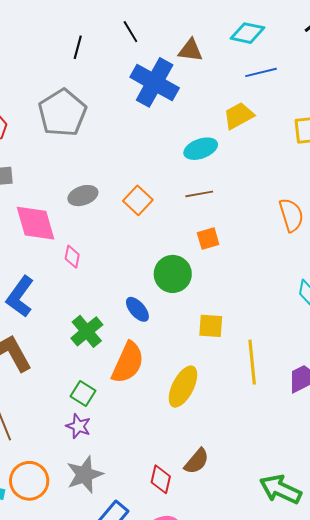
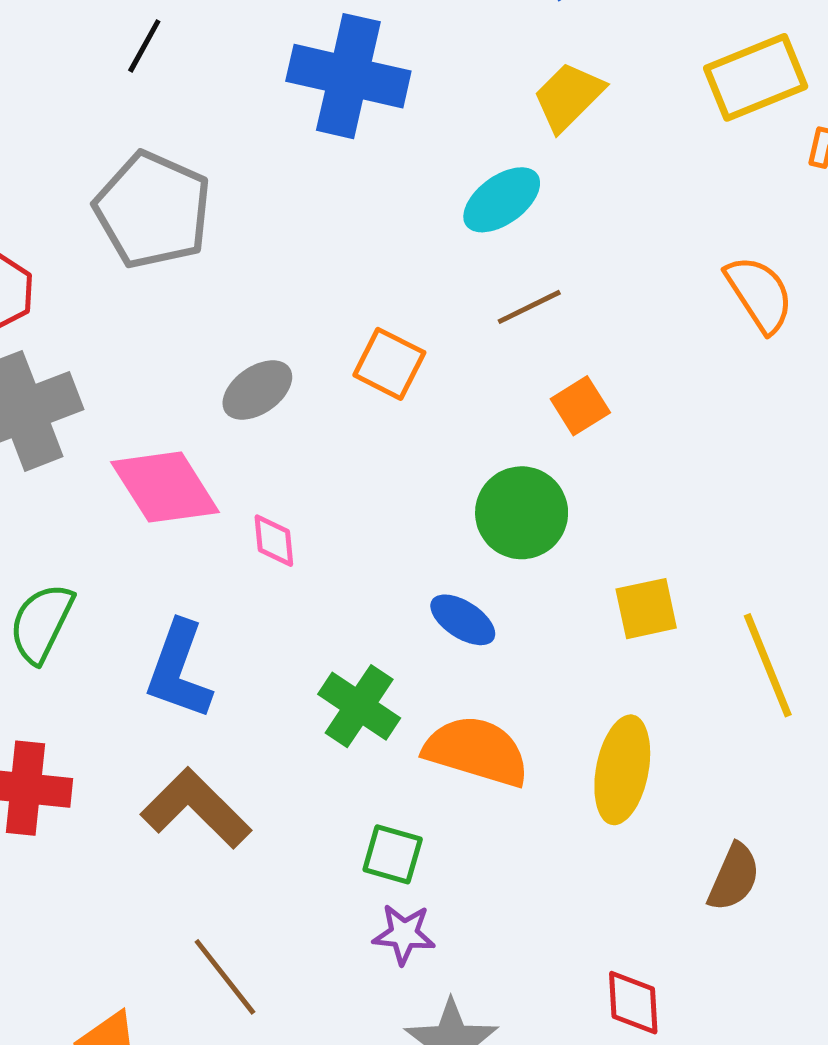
black line: (78, 47) -> (144, 46), turned 30
orange semicircle: (128, 363) -> (477, 751), turned -81
brown semicircle: (197, 461) -> (734, 877), moved

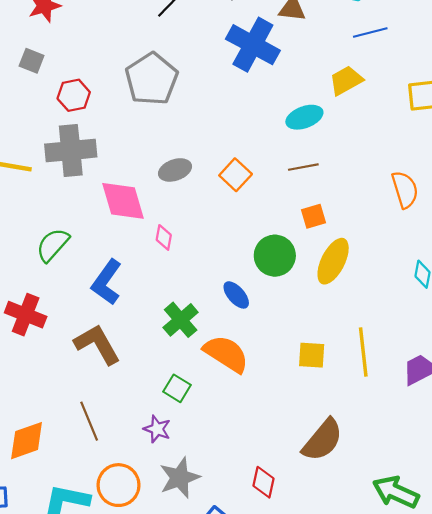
yellow square: (646, 609) -> (312, 355), moved
yellow ellipse: (622, 770) -> (333, 261), moved
brown semicircle: (734, 877) -> (323, 440), size x1.5
purple star: (404, 934) -> (157, 429), moved

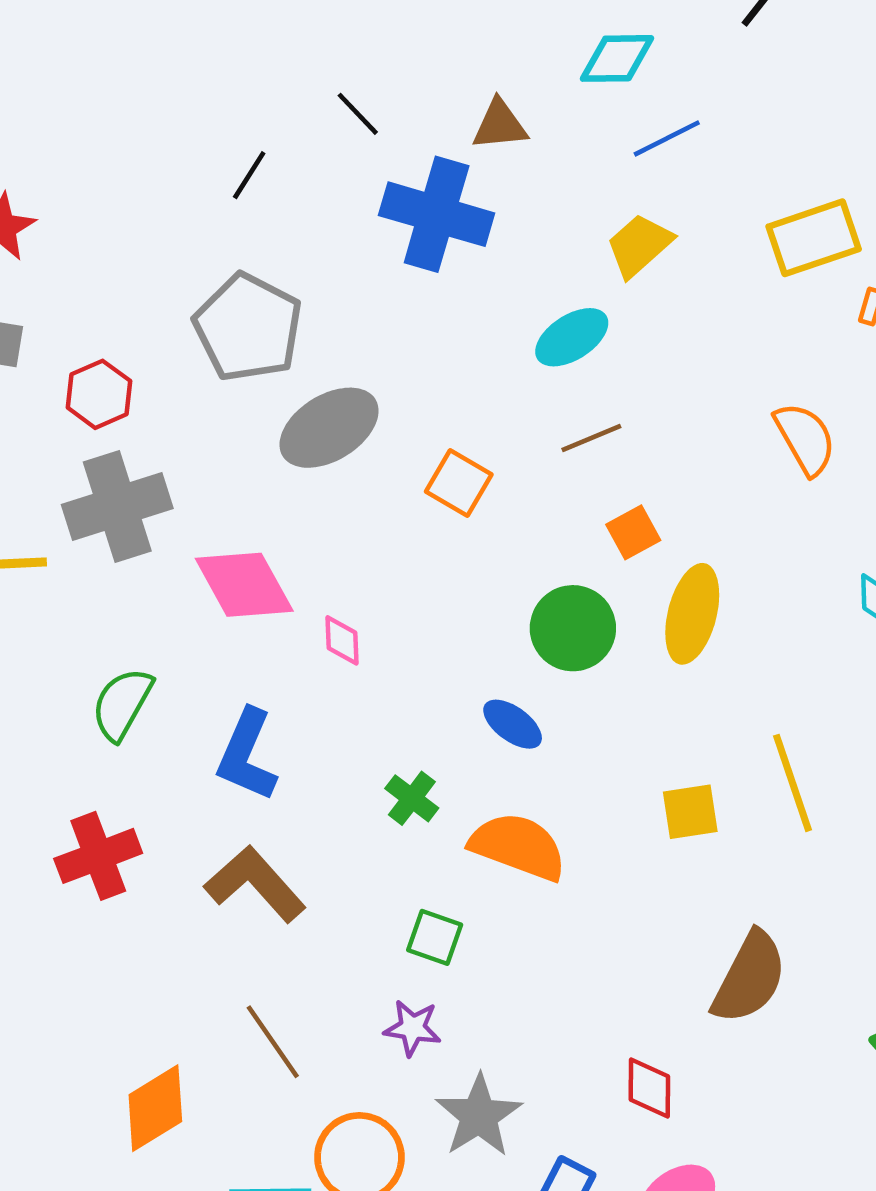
gray ellipse: (175, 170) -> (329, 428), moved, size x1.5
red cross: (26, 315) -> (98, 856), turned -30
green cross: (181, 320) -> (412, 798), size x0.7

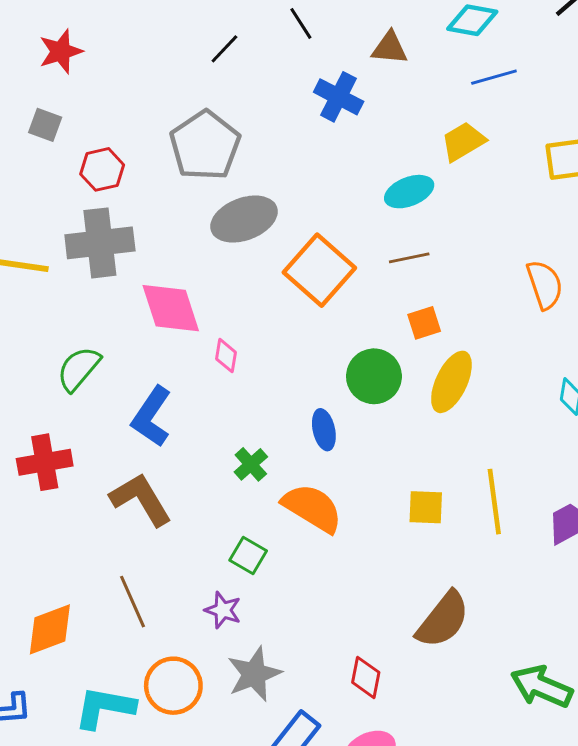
blue cross: (437, 214) -> (339, 97), size x0.7
orange square: (459, 483) -> (319, 270), size x1.6
blue ellipse: (513, 724) -> (324, 430), turned 30

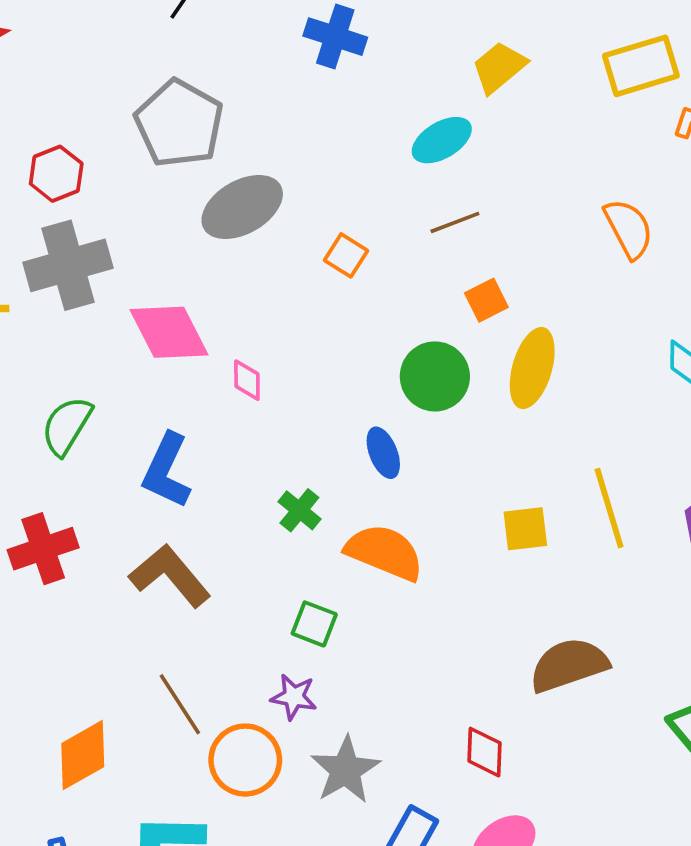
orange square: (319, 270) -> (346, 255), size x0.5
brown semicircle: (443, 620) -> (569, 665), turned -138
orange circle: (173, 686) -> (245, 760), moved

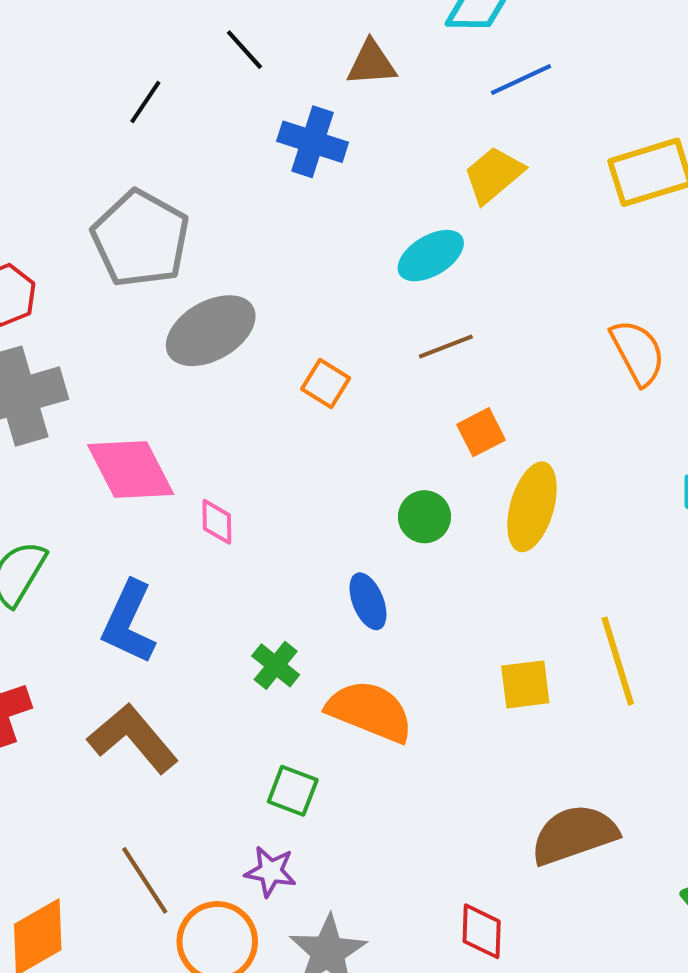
green circle: (435, 376) -> (425, 517), size x0.7

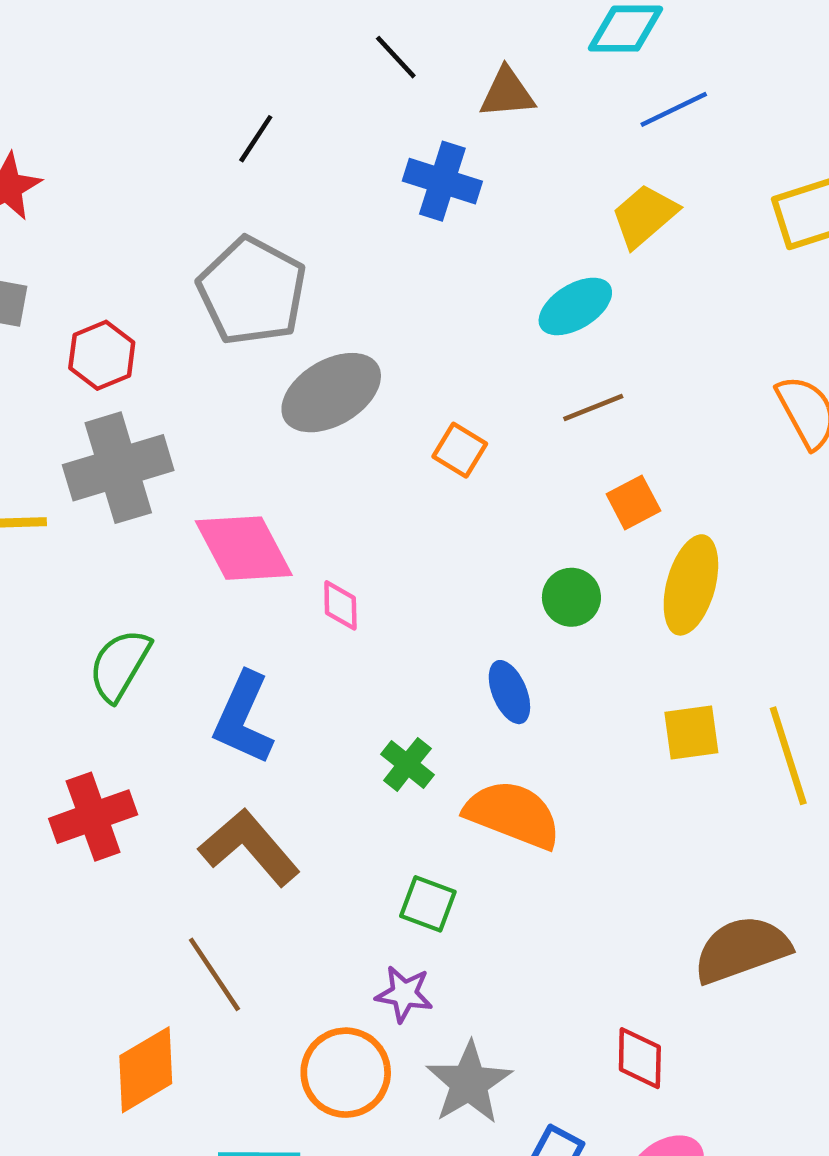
black line: (244, 50) -> (396, 57), moved
yellow square: (525, 684) -> (691, 732), moved
brown line: (145, 880) -> (214, 974), moved

